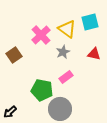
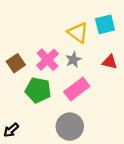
pink cross: (41, 35) -> (47, 60), moved
pink rectangle: (66, 77) -> (77, 89), size x1.5
green pentagon: (42, 90) -> (38, 90), moved

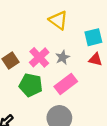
cyan square: (105, 24) -> (93, 37), moved
yellow triangle: (78, 33) -> (58, 20), moved

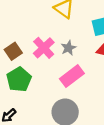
green pentagon: (31, 85) -> (19, 79), moved, turned 30

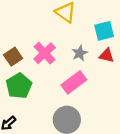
gray star: (68, 48) -> (80, 53), moved

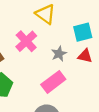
pink cross: (45, 53) -> (26, 41), moved

